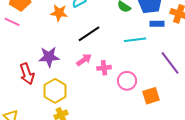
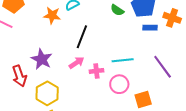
black line: (89, 34) -> (82, 37), turned -35
cyan line: (135, 40) -> (123, 60), moved
purple star: (49, 57) -> (42, 59), turned 30

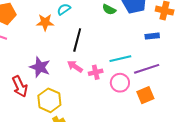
blue rectangle: (150, 28) -> (152, 36), moved
pink arrow: (77, 63) -> (75, 66), turned -105
purple line: (163, 67) -> (147, 69), moved, turned -65

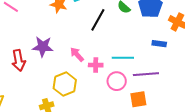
black line: (77, 40) -> (98, 20), moved
purple star: (40, 67) -> (43, 47), turned -30
yellow hexagon: (49, 100) -> (65, 84), moved

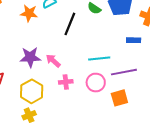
purple star: (43, 47) -> (30, 57), moved
pink cross: (96, 65) -> (66, 82), moved
yellow hexagon: (65, 84) -> (32, 91), moved

